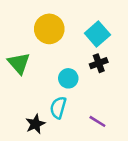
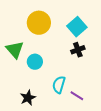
cyan circle: (68, 78) -> (35, 62), moved
cyan semicircle: (58, 108) -> (59, 85), moved

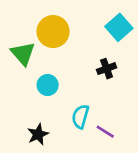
cyan square: (77, 27) -> (119, 27), moved
green triangle: (15, 50) -> (23, 53), moved

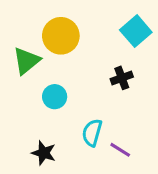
green triangle: (23, 53) -> (26, 61), turned 32
black star: (38, 134) -> (44, 153), turned -30

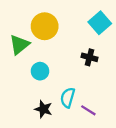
black cross: (122, 78) -> (90, 57), turned 35
black star: (44, 153) -> (43, 109), moved

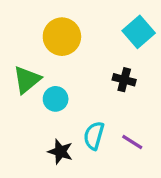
green triangle: (19, 45) -> (27, 80), moved
purple line: (88, 110) -> (132, 142), moved

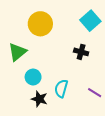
cyan circle: (56, 99) -> (33, 77), moved
purple line: (132, 142) -> (95, 93), moved

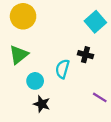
yellow circle: (40, 24) -> (23, 16), moved
cyan semicircle: (61, 88) -> (62, 69), moved

